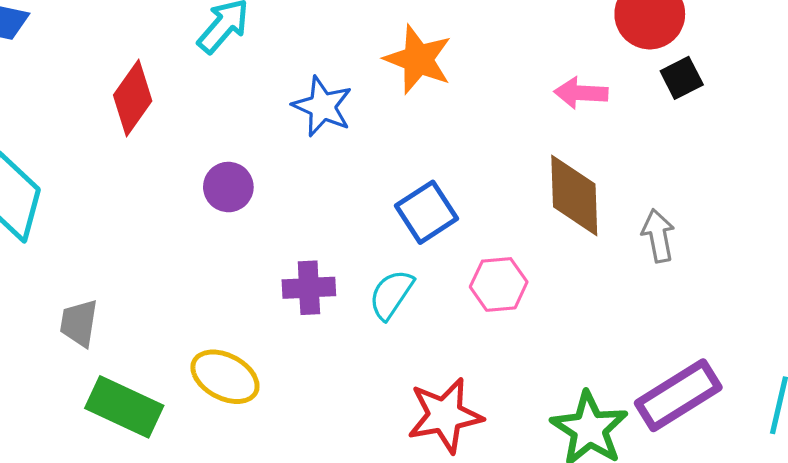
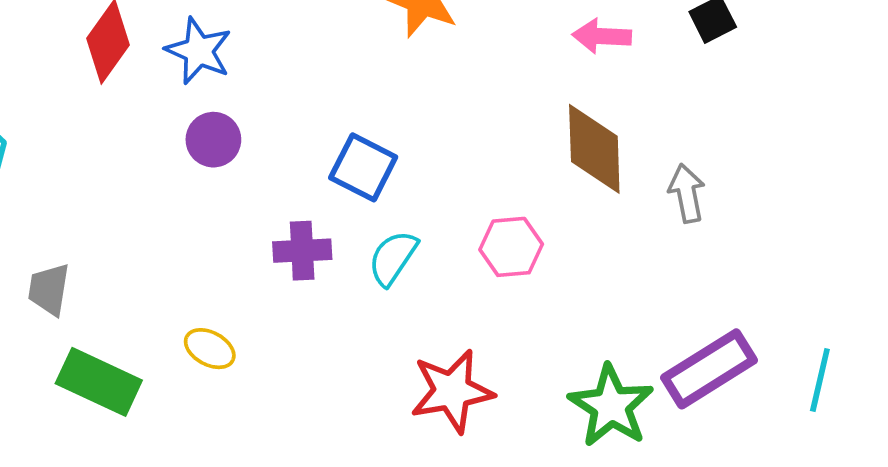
blue star: (322, 106) -> (199, 51), moved
blue square: (426, 212) -> (363, 167), moved, turned -30
yellow ellipse: (225, 377) -> (210, 349), size x0.7

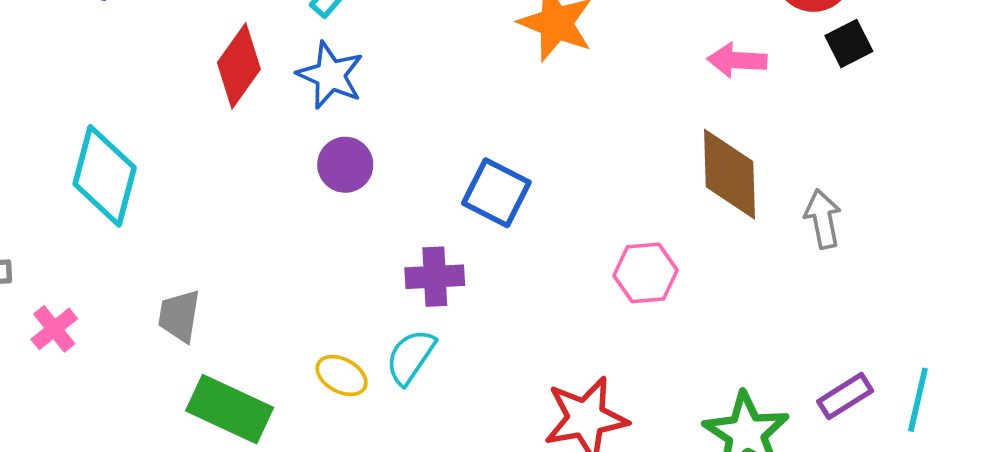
cyan semicircle: (393, 258) -> (411, 357), moved
purple rectangle: (709, 369) -> (845, 396), size x0.6
cyan line: (820, 380) -> (918, 400), moved

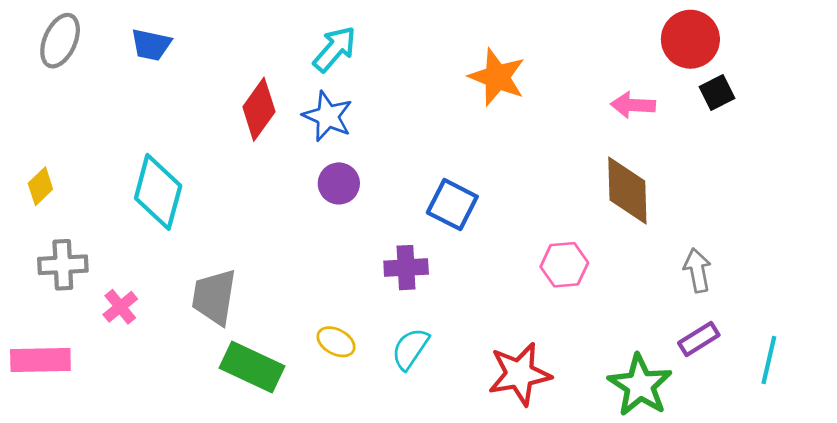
gray arrow: (823, 219) -> (697, 270), moved
gray trapezoid: (179, 316) -> (214, 297), size x1.4
cyan semicircle: (411, 357) -> (410, 349), moved
purple rectangle: (845, 396) -> (699, 339), moved

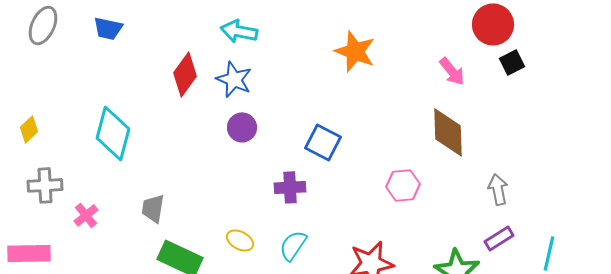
cyan arrow: (335, 49) -> (239, 31), turned -120
pink arrow: (633, 105) -> (452, 71), turned -132
gray trapezoid: (214, 297) -> (153, 208), size x0.7

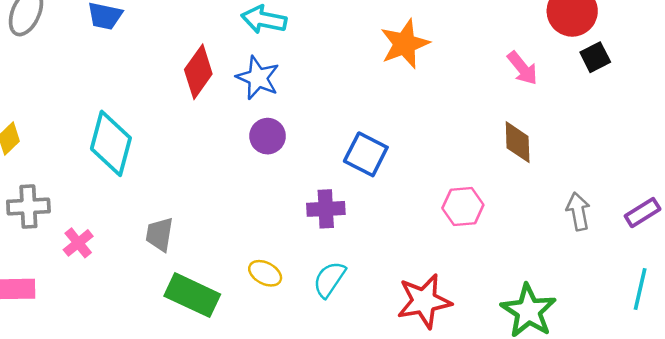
orange star: (355, 51) -> (405, 44), turned 30
brown diamond: (448, 132) -> (518, 142), size x0.7
purple rectangle: (499, 238) -> (643, 213), moved

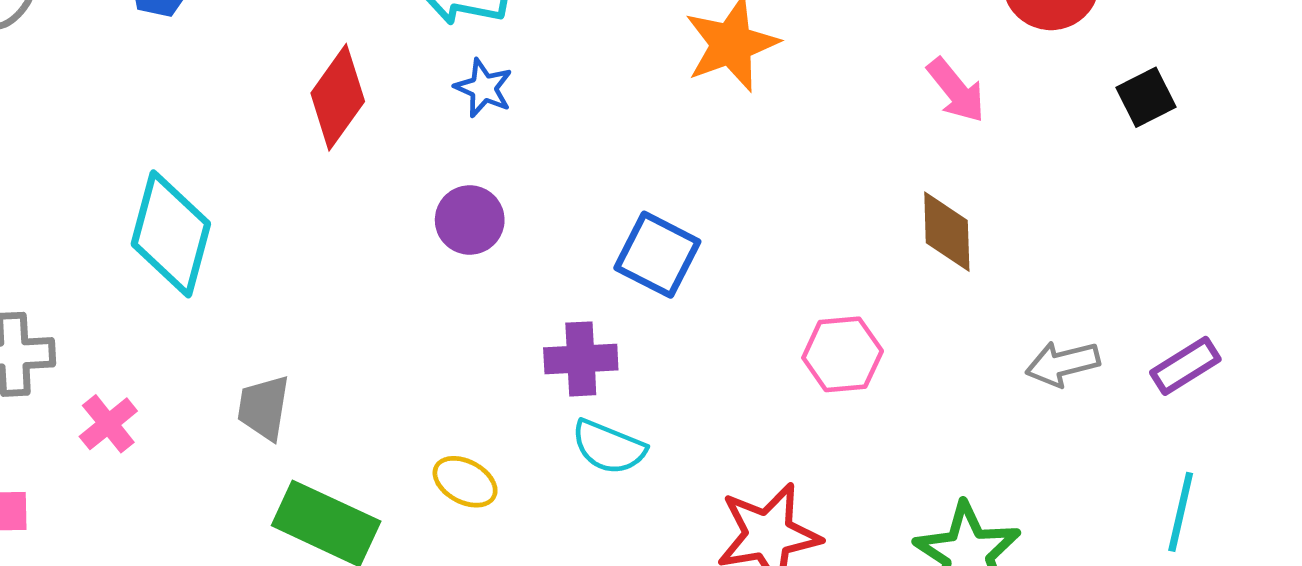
black square: (595, 57) -> (1146, 97), moved
blue star: (258, 78) -> (484, 88), moved, size x0.7
gray arrow: (578, 211) -> (1063, 364), turned -93
cyan semicircle: (329, 279) -> (609, 447), moved, turned -102

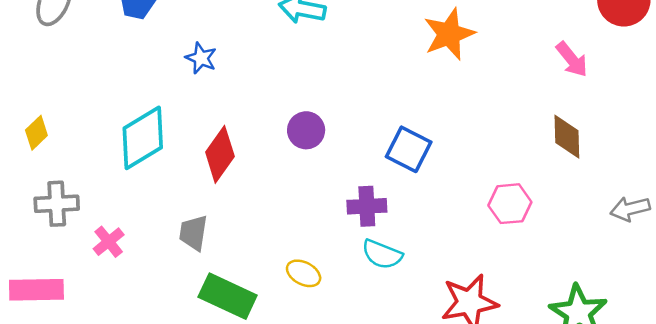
blue star: (484, 88) -> (201, 58), moved
red diamond: (338, 97) -> (220, 154), moved
cyan diamond: (171, 234) -> (143, 138), turned 44

